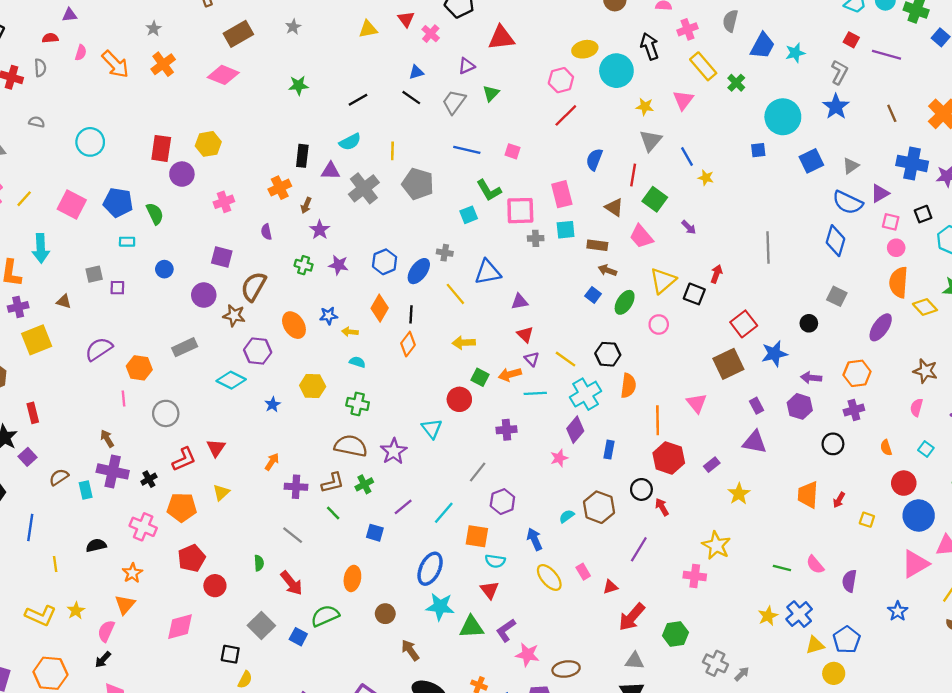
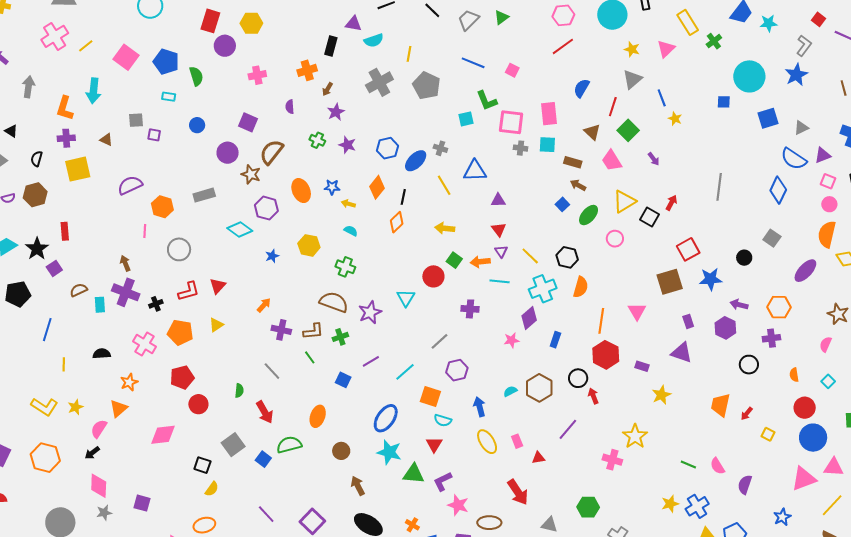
purple triangle: (331, 171) -> (353, 24), moved
purple rectangle: (712, 465) -> (642, 366), turned 48
red arrow: (632, 617) -> (518, 492), moved, turned -84

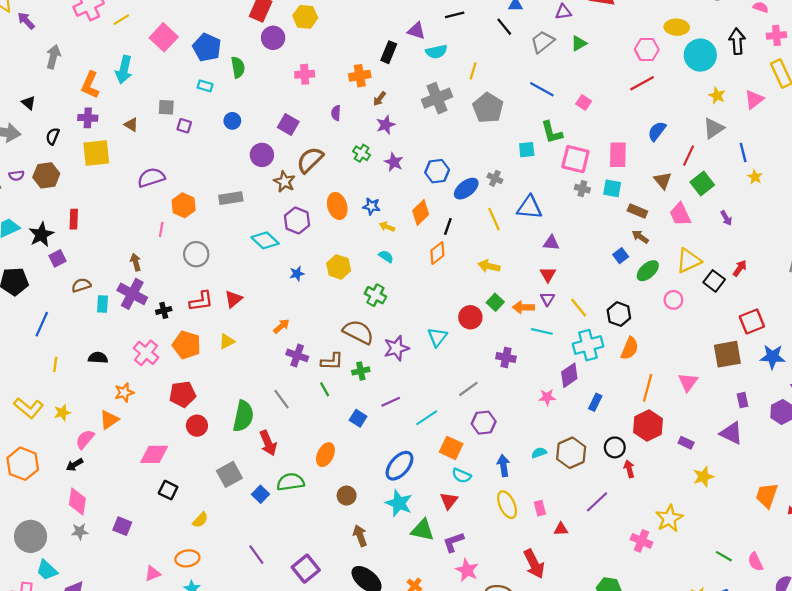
green semicircle: (239, 391) -> (243, 416), size x2.0
black square: (202, 465) -> (168, 490), moved

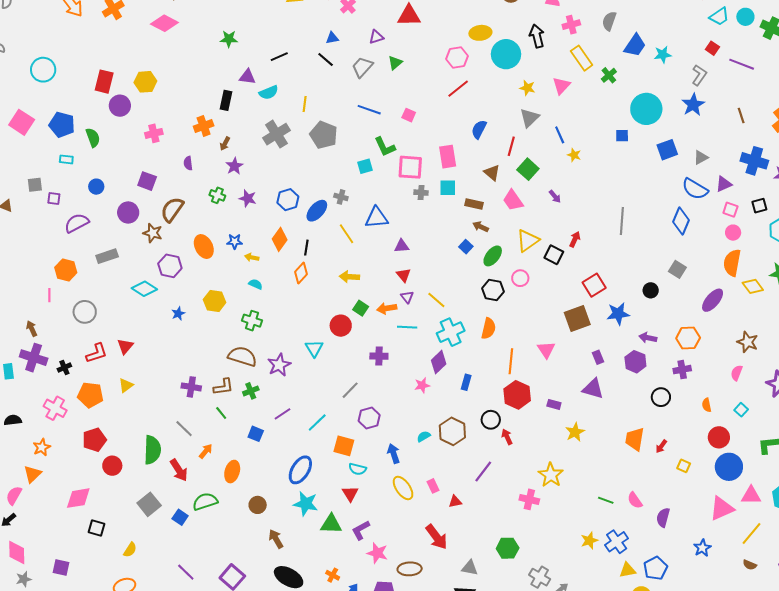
purple semicircle: (151, 178) -> (77, 223), moved
black hexagon: (619, 314) -> (493, 290), moved
orange arrow: (281, 326) -> (206, 451), moved

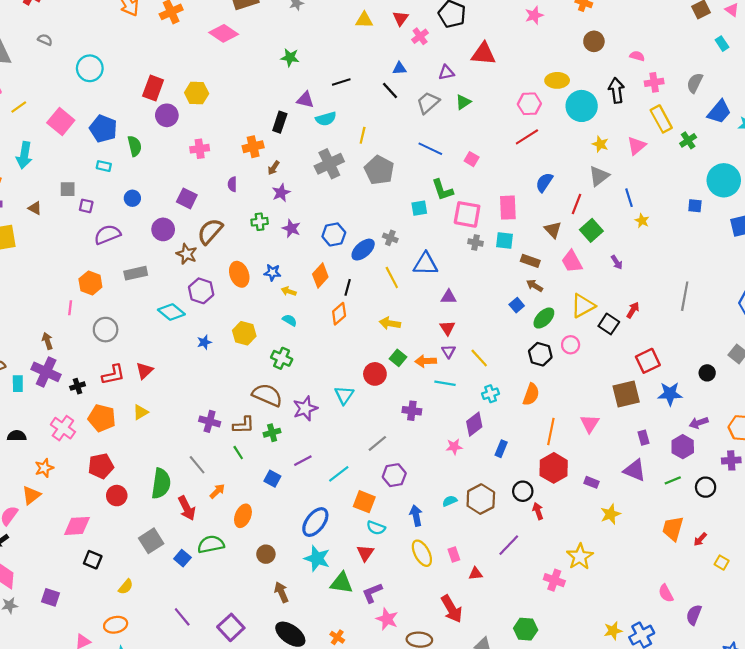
green cross: (217, 195) -> (260, 222), turned -35
cyan cross: (451, 332) -> (491, 394), size x0.6
purple arrow: (648, 338) -> (699, 423), turned -36
green line: (606, 500) -> (673, 480), moved, turned -49

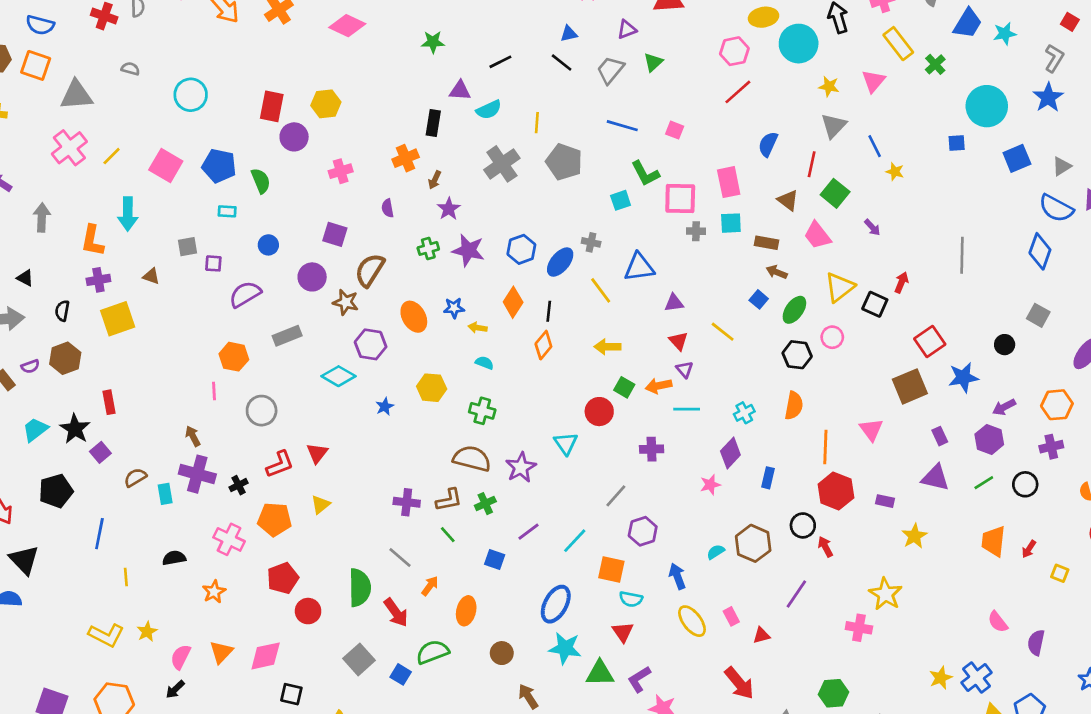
purple star: (291, 228) -> (468, 250), size x1.4
yellow line: (479, 358) -> (723, 332), moved
orange triangle: (31, 495) -> (221, 652), moved

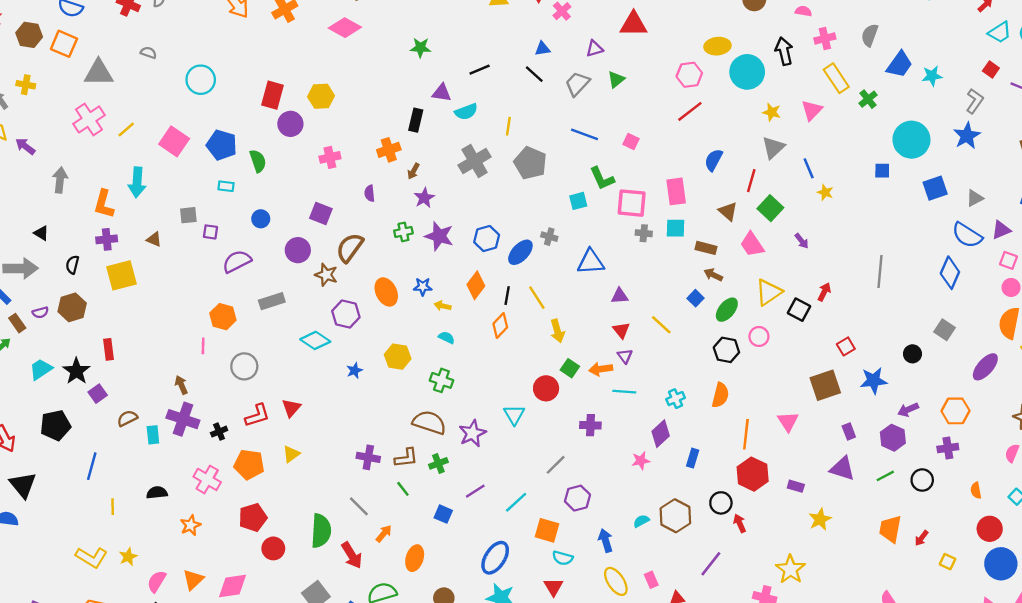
yellow line: (601, 290) -> (537, 298), moved
red square: (930, 342) -> (846, 346), size x0.7
yellow arrow: (607, 347) -> (557, 331), turned -110

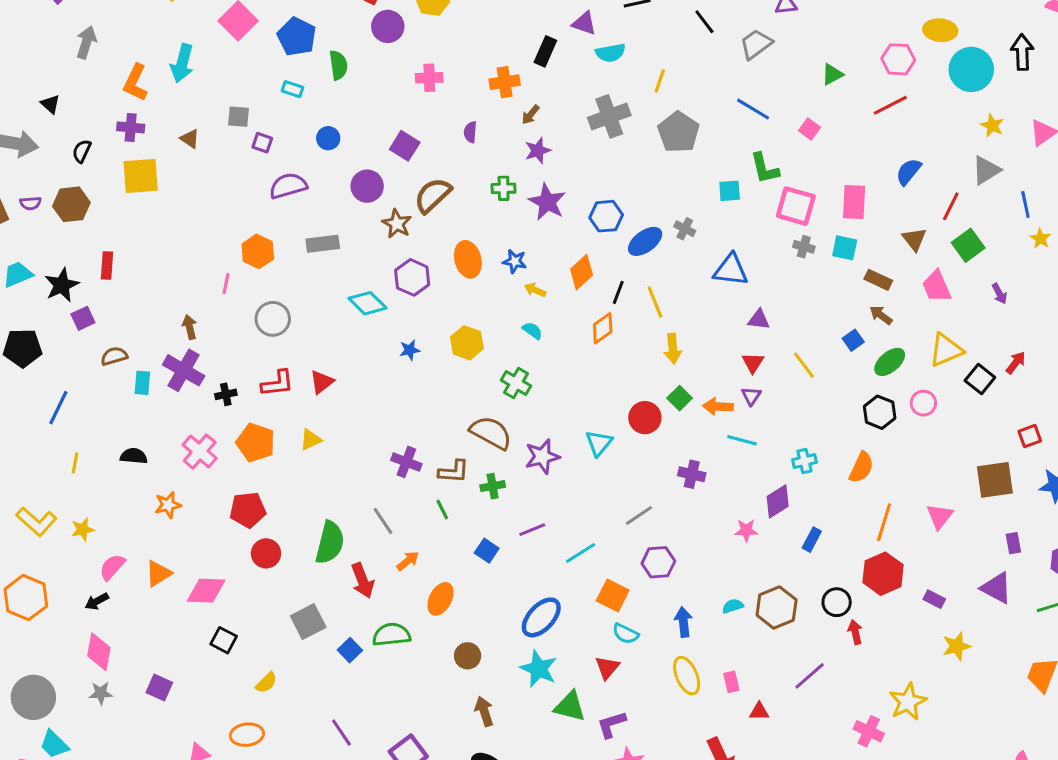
green triangle: (616, 80) -> (832, 74), moved

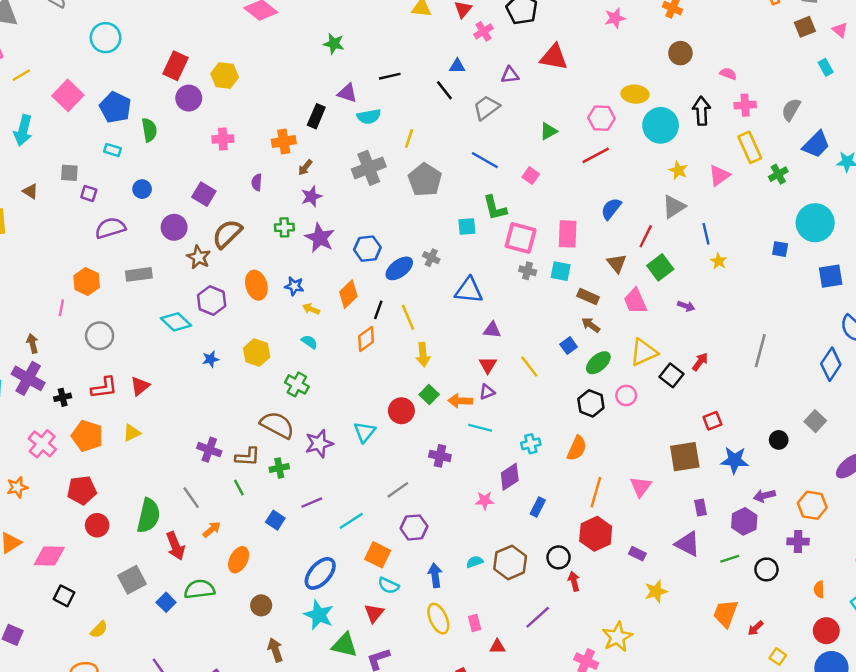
purple arrow: (999, 294) -> (686, 306), turned -42
purple triangle: (751, 396) -> (487, 392), turned 35

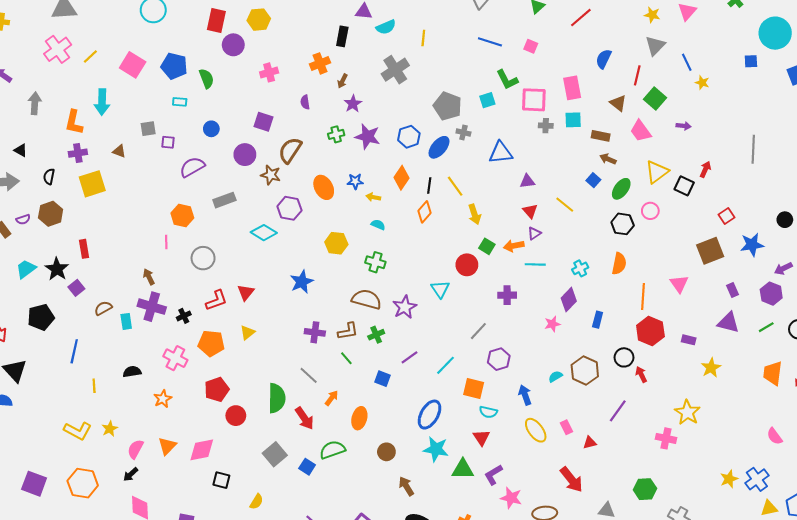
gray pentagon: (425, 180) -> (447, 106), moved
blue star: (211, 359) -> (302, 282), moved, size x1.6

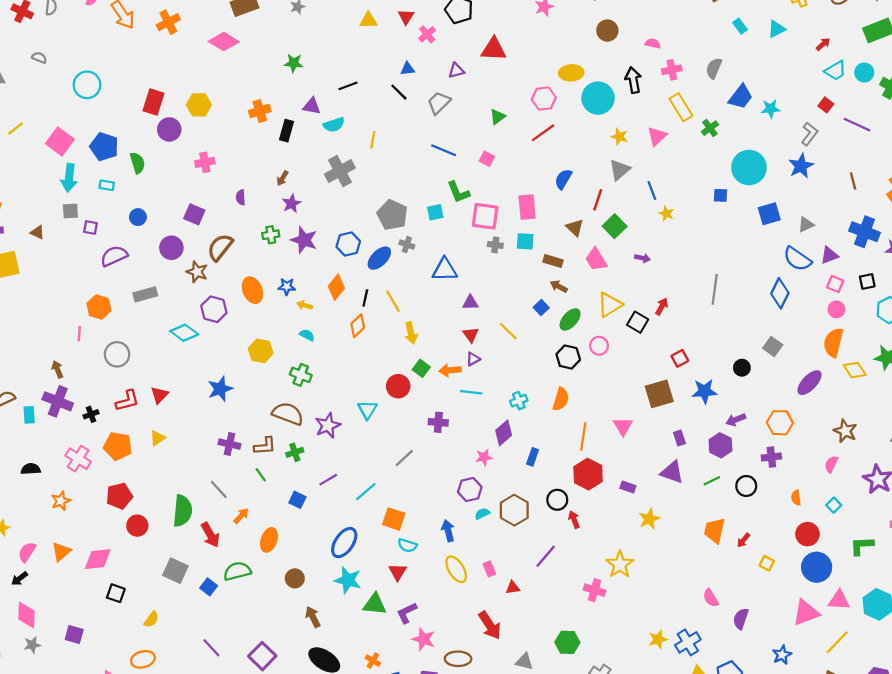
orange cross: (320, 63) -> (260, 111), moved
cyan arrow: (102, 102) -> (69, 178), moved
purple hexagon: (499, 359) -> (470, 490), moved
gray square: (275, 454) -> (175, 571), turned -30

